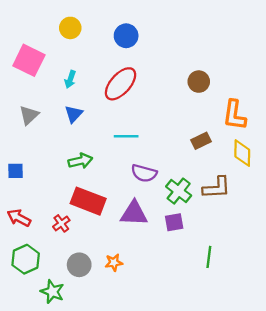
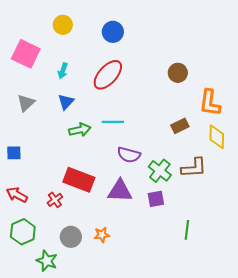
green arrow: (80, 161) -> (80, 130), moved

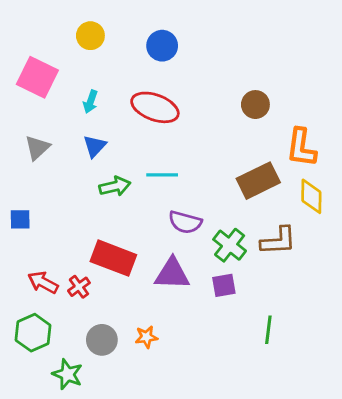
red ellipse: (108, 75) -> (155, 107), turned 68
brown rectangle: (180, 126) -> (258, 181), size x1.6
red arrow: (17, 195) -> (43, 282), moved

